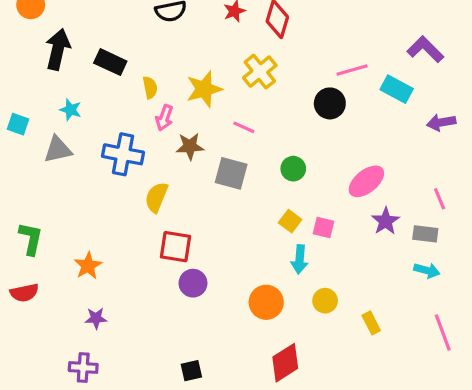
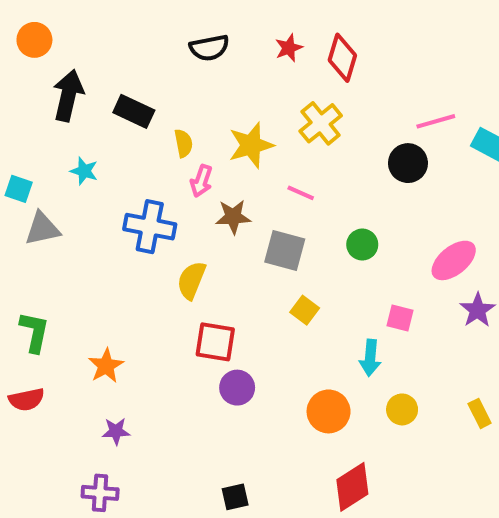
gray triangle: (58, 150) -> (42, 229), moved
yellow square: (290, 221) -> (305, 310), moved
yellow rectangle: (371, 323) -> (480, 413), moved

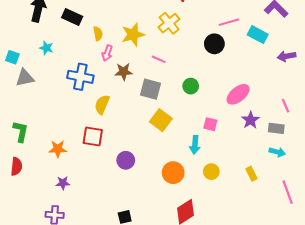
yellow square: (305, 310) -> (161, 120), size x1.5
red square: (215, 342) -> (93, 137), moved
orange star: (106, 366) -> (58, 149), turned 30
red semicircle: (27, 400) -> (16, 166), turned -72

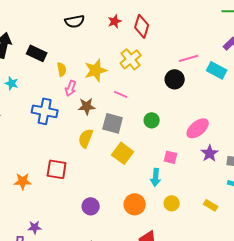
yellow semicircle: (102, 105) -> (86, 138), moved
purple circle: (126, 160) -> (91, 206), moved
yellow rectangle: (251, 174) -> (211, 205), turned -32
purple star: (63, 183) -> (35, 227), moved

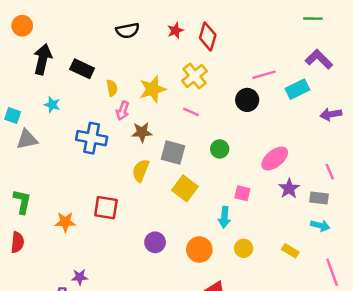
cyan rectangle: (217, 70) -> (297, 89), turned -54
pink line: (121, 94) -> (191, 112), moved
purple circle: (91, 206) -> (155, 242), moved

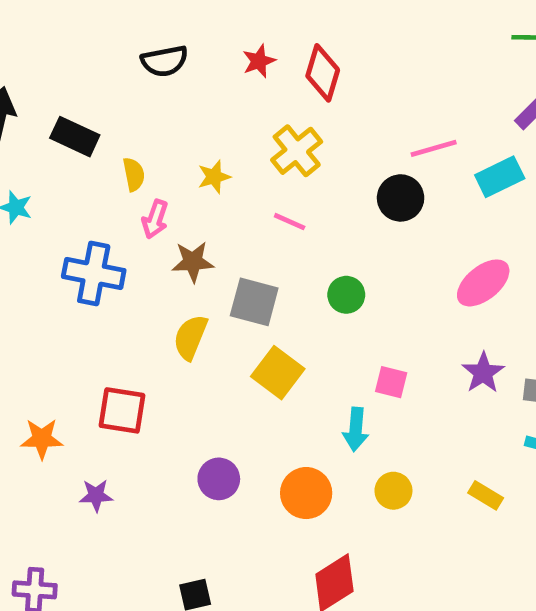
yellow star: (153, 89) -> (214, 177), size x0.6
pink ellipse: (275, 159) -> (483, 283), moved
purple star: (80, 277) -> (96, 495), moved

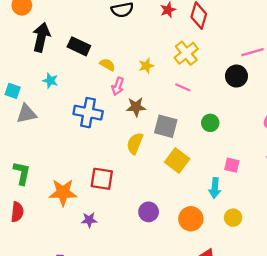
yellow semicircle: (134, 174) -> (107, 65), turned -49
orange star: (42, 439) -> (63, 193), size x1.4

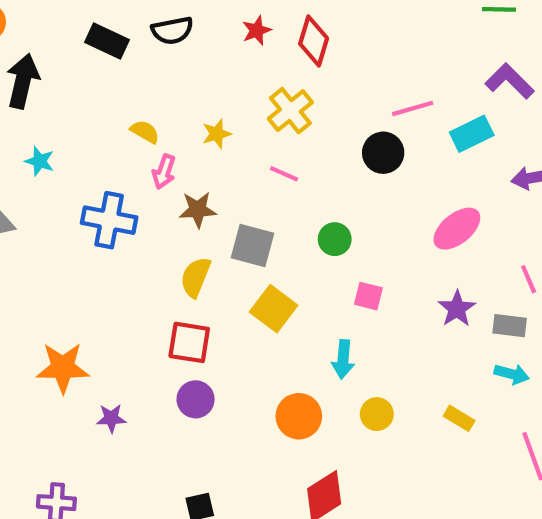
black rectangle: (79, 46) -> (107, 41), moved
pink square: (232, 165) -> (368, 296), moved
red square: (102, 179) -> (189, 342), moved
purple circle: (149, 212) -> (196, 399), moved

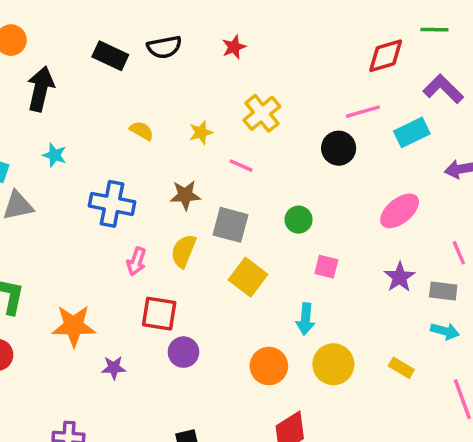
red diamond: (314, 41) -> (386, 56), moved, turned 57
pink arrow: (164, 172) -> (136, 261), moved
pink line: (284, 174) -> (241, 166), moved
red square: (189, 342) -> (159, 314), moved
yellow circle: (377, 414) -> (333, 364), size x1.5

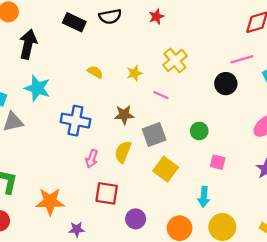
cyan star: (55, 155) -> (37, 88), size x1.6
gray square: (231, 225) -> (154, 134), turned -35
purple circle: (183, 352) -> (136, 219), moved

